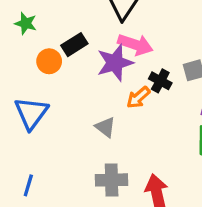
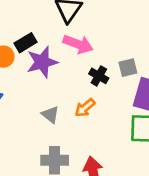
purple star: (115, 63) -> (42, 62), moved
orange arrow: (138, 97) -> (85, 108), moved

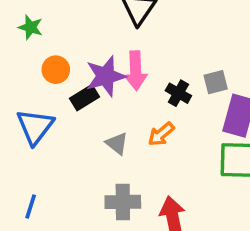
black rectangle: (26, 43) -> (84, 98), moved
pink arrow: (78, 44) -> (136, 71), moved, turned 68

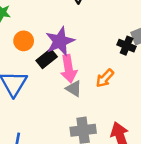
pink arrow: (136, 71) -> (69, 69), moved
black cross: (178, 93) -> (127, 46), moved

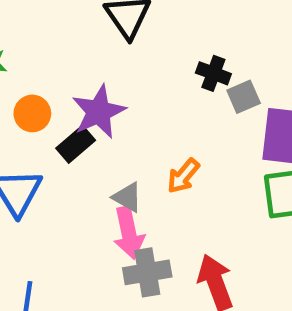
black cross: (127, 46) -> (213, 73), moved
pink arrow: (69, 69) -> (129, 233), moved

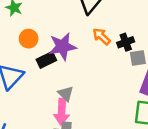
black cross: (213, 73) -> (126, 42), turned 35
orange arrow: (183, 176) -> (102, 36), moved, turned 78

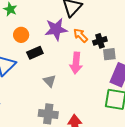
purple star: (62, 46) -> (56, 29), moved
pink arrow: (62, 112) -> (76, 63), moved

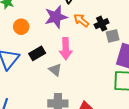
black rectangle: (35, 53) -> (37, 53), moved
pink arrow: (76, 63) -> (66, 49), moved

